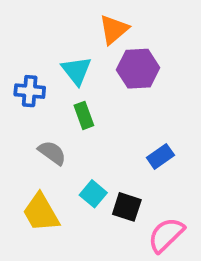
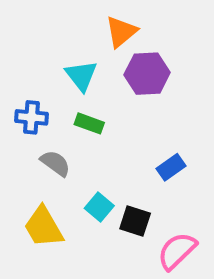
blue cross: (30, 91) -> (31, 117), moved
green rectangle: (84, 115) -> (89, 123), turned -50

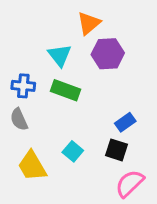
green rectangle: (89, 123) -> (66, 90), size x1.4
gray semicircle: (55, 163) -> (19, 119), moved, turned -150
black square: (135, 221) -> (117, 150), moved

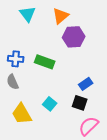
cyan triangle: (60, 55) -> (28, 14), moved

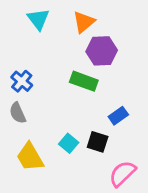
blue cross: (16, 59) -> (22, 81), turned 35
green rectangle: (45, 62) -> (84, 81), moved
black square: (80, 103) -> (98, 142), moved

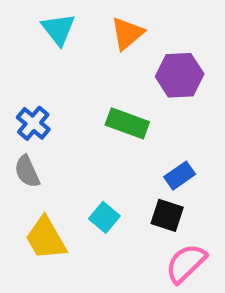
purple hexagon: (102, 51) -> (180, 75), moved
black square: (98, 142) -> (167, 215), moved

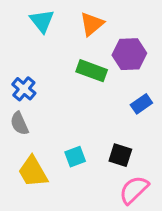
green rectangle: (127, 123) -> (92, 71), moved
blue rectangle: (180, 176) -> (141, 104), moved
cyan square: (104, 217) -> (75, 157), turned 30

